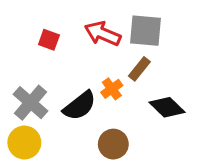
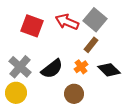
gray square: (146, 31) -> (95, 20), turned 35
red square: (49, 40) -> (32, 26), size x1.6
orange cross: (112, 89) -> (81, 67), moved

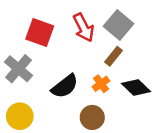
red arrow: (67, 22) -> (83, 27), turned -140
gray cross: (20, 67) -> (19, 69), moved

